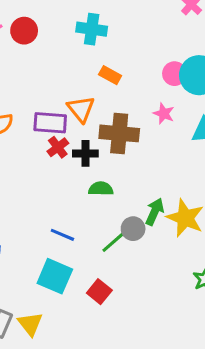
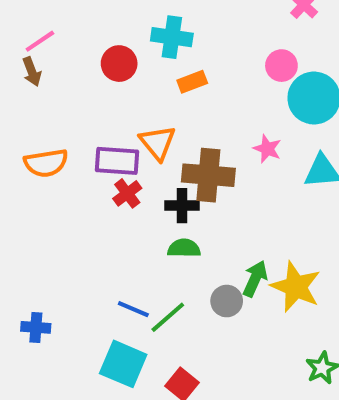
red circle: (24, 31) -> (119, 64), moved
pink circle: (174, 74) -> (281, 66), moved
orange rectangle: (110, 75) -> (192, 82), moved, turned -50
black cross: (85, 153) -> (182, 206), moved
green line: (115, 241) -> (168, 317), moved

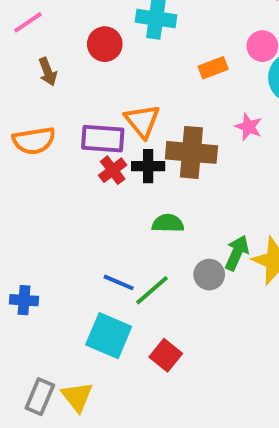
brown arrow: (32, 72) -> (48, 72), moved
orange rectangle: (192, 82) -> (213, 68), moved
black cross: (182, 206) -> (148, 166), moved

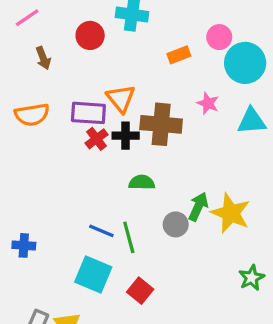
green line: (152, 290) -> (129, 237), turned -64

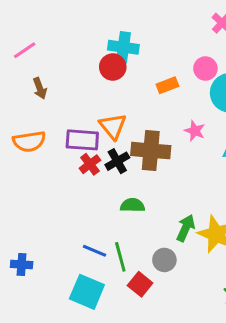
red circle: (90, 35) -> (113, 67), moved
black cross: (126, 136) -> (117, 161), turned -30
gray circle: (176, 224) -> (164, 260), moved
red square: (140, 291) -> (140, 284), moved

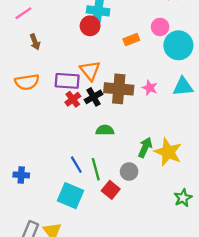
pink star: (195, 131) -> (150, 88), moved
blue line: (95, 251) -> (76, 165), turned 36

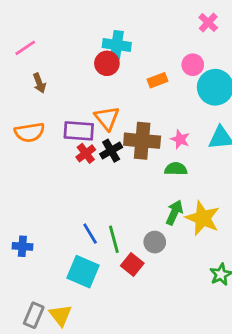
green semicircle: (105, 130) -> (176, 169), moved

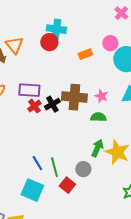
orange triangle: (107, 118) -> (14, 45), moved

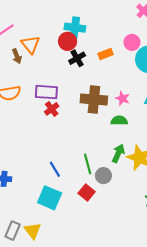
black cross: (52, 104) -> (77, 58), moved
green line: (54, 167) -> (88, 164), moved

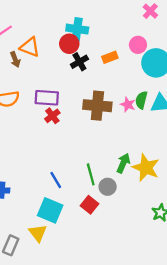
orange triangle: (30, 45) -> (30, 47), turned -30
green semicircle: (119, 121) -> (141, 100), moved, turned -77
yellow triangle: (33, 231) -> (38, 233), moved

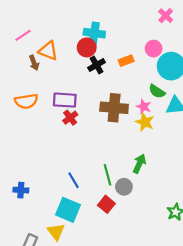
green semicircle: (141, 100) -> (157, 91), moved, turned -70
yellow star: (146, 168) -> (145, 122), moved, size x0.7

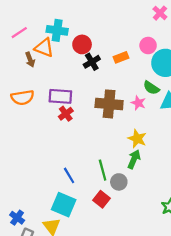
cyan cross: (94, 33) -> (57, 30), moved
yellow star: (145, 122) -> (137, 139), moved
blue cross: (21, 190) -> (17, 218), moved, turned 32

